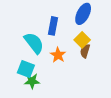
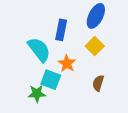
brown semicircle: (85, 51) -> (98, 83), moved
cyan square: (26, 69) -> (51, 80), moved

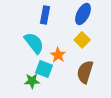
blue rectangle: (61, 30) -> (45, 15), moved
brown semicircle: (98, 83) -> (85, 72), size x1.6

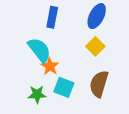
orange star: (58, 55) -> (50, 66), moved
cyan square: (44, 69) -> (64, 87), moved

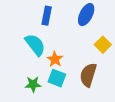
yellow square: (95, 46) -> (103, 45), moved
orange star: (50, 66) -> (55, 59), moved

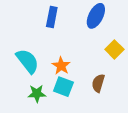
cyan semicircle: (35, 45) -> (27, 61), moved
brown semicircle: (88, 75) -> (98, 83), size x0.7

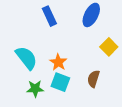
blue rectangle: (52, 17) -> (49, 16), turned -36

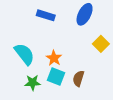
blue rectangle: (49, 16) -> (46, 15), turned -48
brown semicircle: (93, 79) -> (78, 79), moved

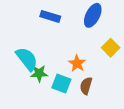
orange star: (54, 58) -> (77, 63), moved
green star: (33, 83) -> (39, 73), moved

